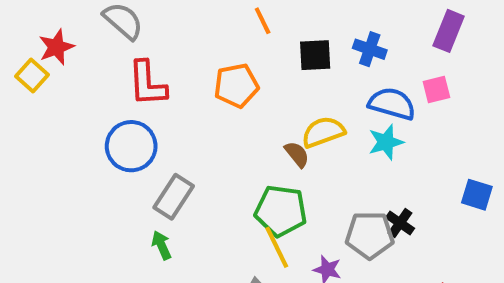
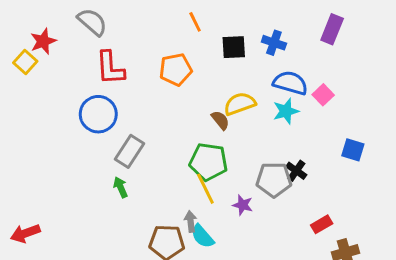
pink square: (436, 90) -> (323, 95), moved, turned -30

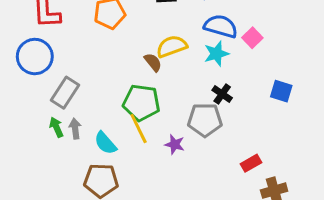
black cross: (296, 171) -> (222, 94), moved
gray arrow: (191, 221) -> (75, 129), moved
cyan semicircle: (202, 236) -> (105, 143), moved

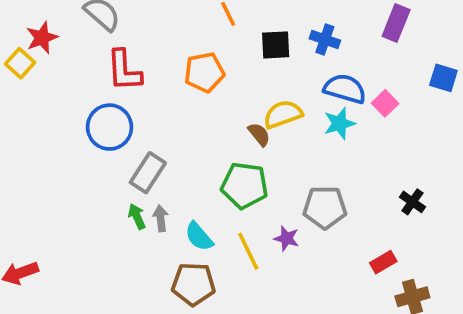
blue square: (281, 91) -> (443, 78), moved
black cross: (222, 94) -> (412, 202), moved
yellow line: (139, 129) -> (248, 251), moved

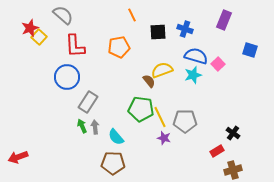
yellow square: (20, 63) -> (39, 37), moved
black cross: (412, 202) -> (233, 133), moved
yellow line: (248, 251) -> (160, 117), moved

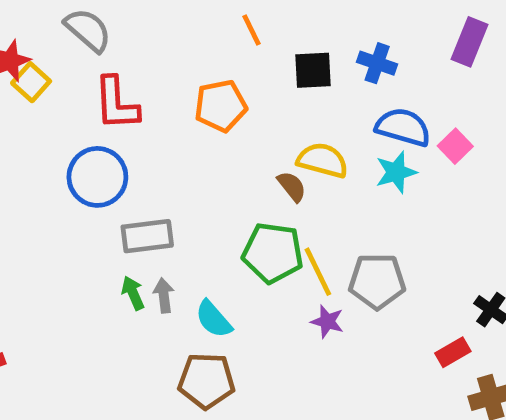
yellow semicircle: (162, 70) -> (323, 160), turned 35
gray rectangle: (88, 102) -> (147, 236), turned 50

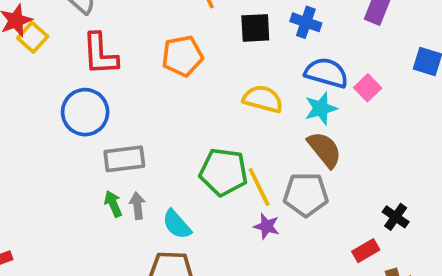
brown semicircle: (292, 186) -> (325, 150), moved, size x1.5

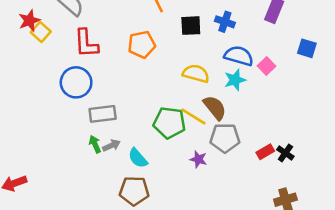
brown semicircle: (325, 150) -> (215, 108), moved
yellow line: (259, 187) -> (193, 116), moved, turned -32
gray arrow: (137, 206) -> (111, 145), turned 72
red rectangle: (366, 251) -> (265, 152), moved

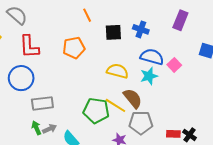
red rectangle: (265, 152) -> (173, 134), turned 32

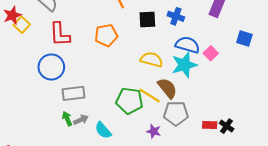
cyan star: (149, 76) -> (184, 65), size x1.4

